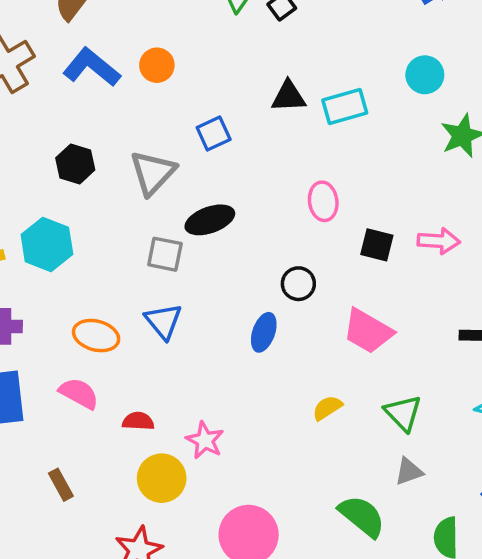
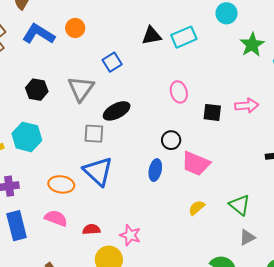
blue triangle: (163, 321) -> (98, 171), size x1.4
pink trapezoid: (368, 331) -> (196, 164), moved

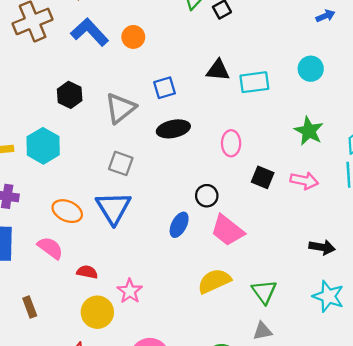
green star: (252, 45) -> (309, 131), moved, turned -30
black ellipse: (117, 111) -> (173, 129), moved
yellow semicircle: (197, 208) -> (214, 281), size x1.6

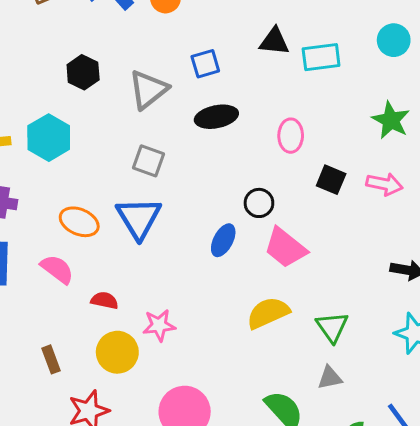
pink star: (130, 291) -> (159, 325), turned 30
brown rectangle: (30, 307) -> (51, 359), moved

